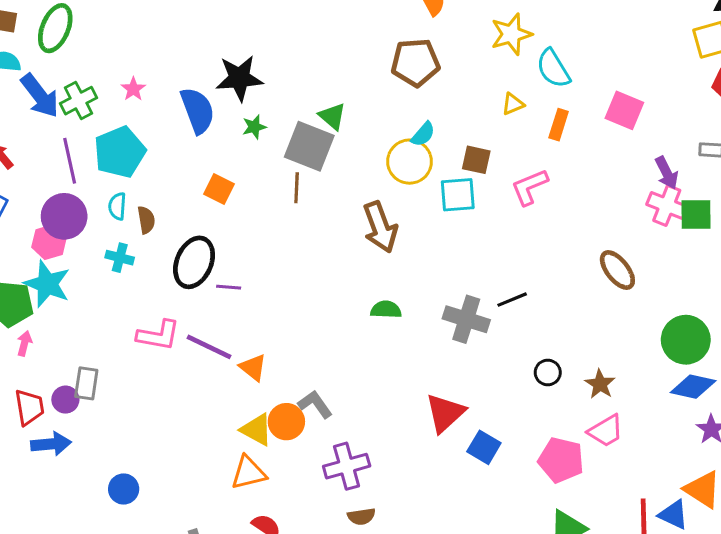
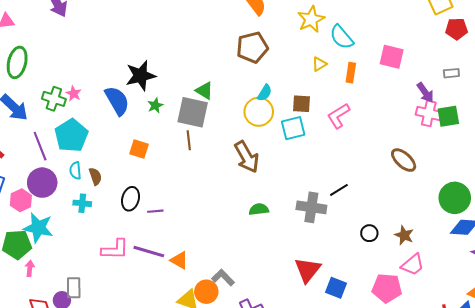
green cross: (78, 101) -> (54, 99), moved, turned -35
pink hexagon: (49, 242) -> (21, 200), moved
black ellipse: (194, 262) -> (131, 199), size x0.7

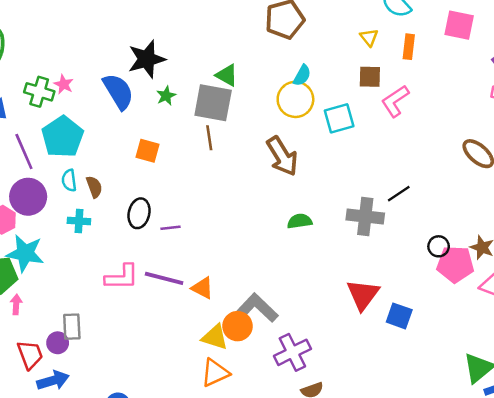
yellow triangle: (319, 64) -> (369, 37), turned -35
brown square: (302, 104) -> (370, 77), moved
gray L-shape: (223, 278) -> (258, 308), size x1.4
pink pentagon: (387, 288) -> (455, 264), moved

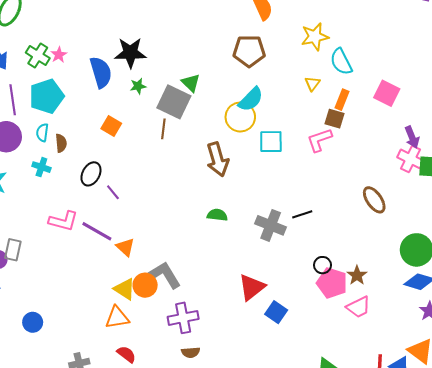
cyan semicircle: (302, 75) -> (251, 99), size x1.5
brown square: (370, 77) -> (334, 119), moved
purple line: (171, 228) -> (113, 192), turned 42

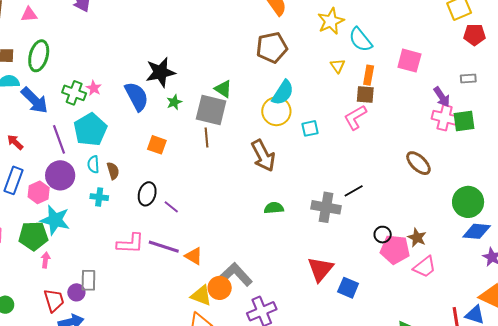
cyan square: (271, 142) -> (310, 128), size x0.7

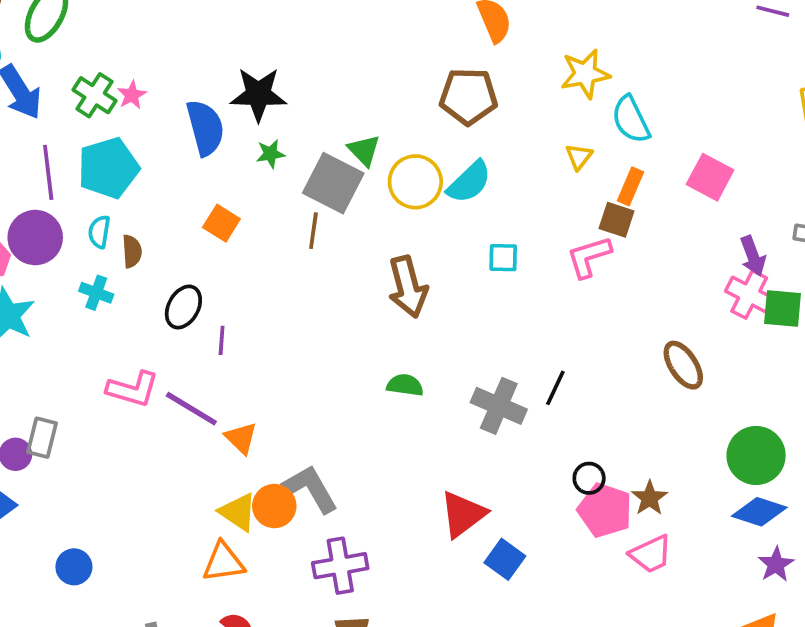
yellow circle: (276, 111) -> (415, 182), moved
black line: (354, 191) -> (555, 388), turned -48
purple line: (171, 207) -> (222, 340), turned 42

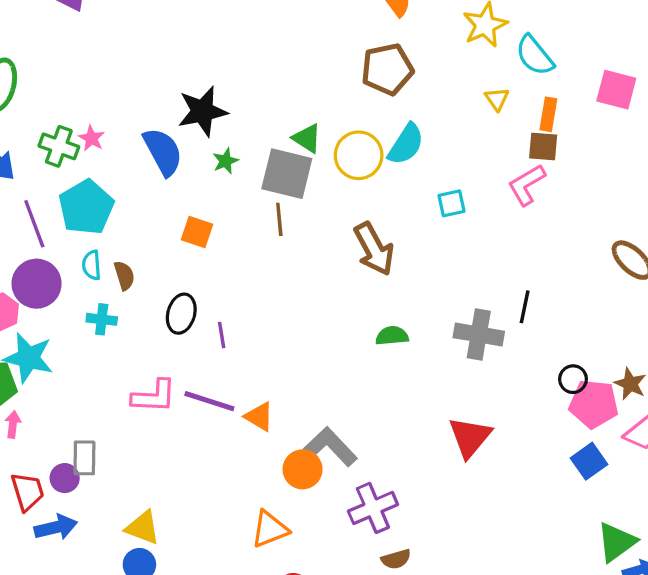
yellow triangle: (238, 512) -> (143, 528), moved
blue square: (505, 559) -> (589, 461), moved, turned 32

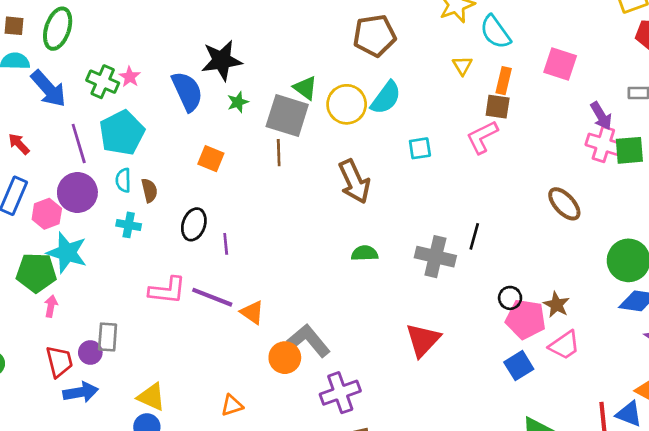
orange triangle: (270, 529) -> (232, 405), moved, size x0.7

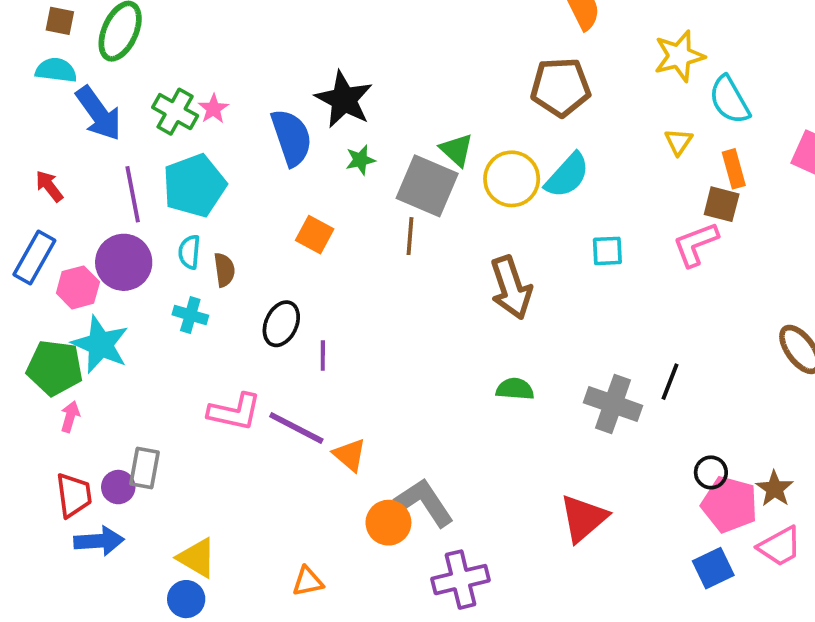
black star: (222, 60) -> (344, 99), turned 30
orange rectangle: (504, 81) -> (734, 169), turned -35

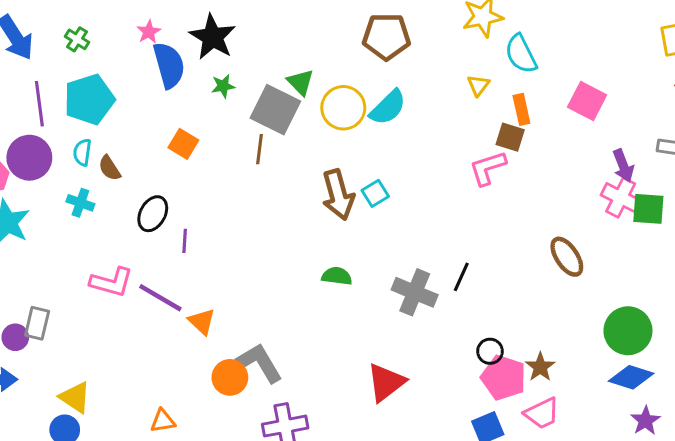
pink star: (213, 109) -> (149, 32), moved
green cross: (175, 112) -> (77, 39), size x0.7
cyan square: (607, 251) -> (375, 193), moved, turned -32
brown semicircle: (224, 270) -> (109, 168), turned 152

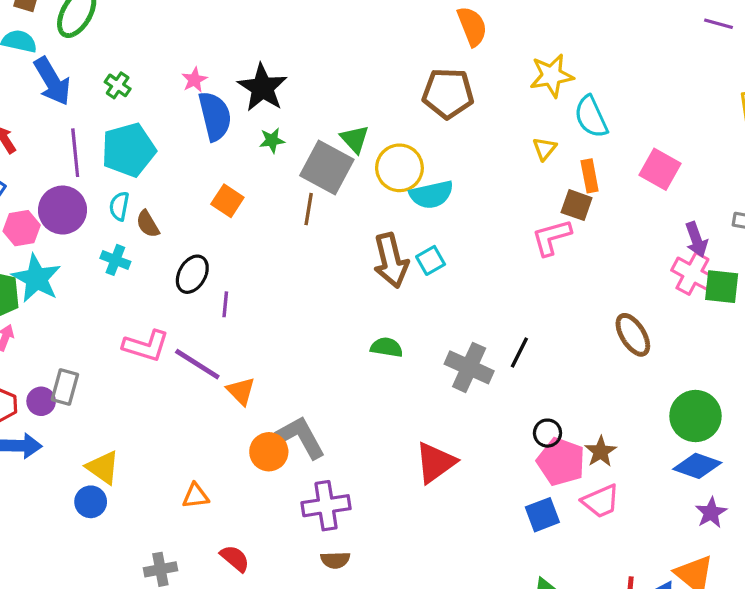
cyan semicircle: (388, 107) -> (431, 195), moved, turned 30

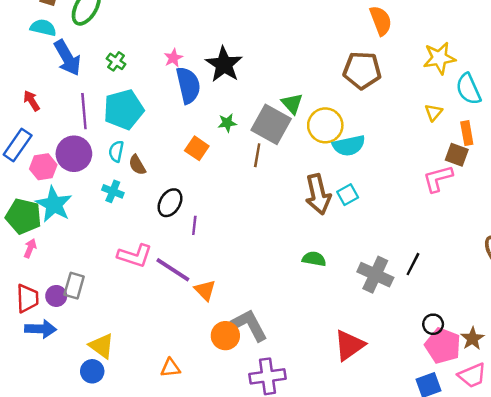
green star: (272, 140) -> (227, 123), moved

